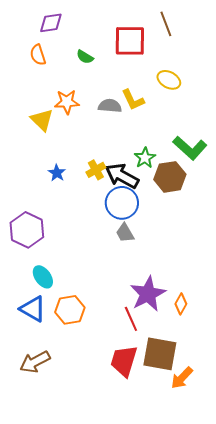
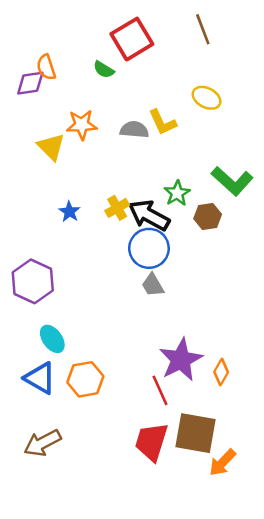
purple diamond: (51, 23) -> (30, 83), moved
red square: (130, 41) -> (132, 39), moved, turned -32
brown hexagon: (170, 177) -> (208, 217), size x0.7

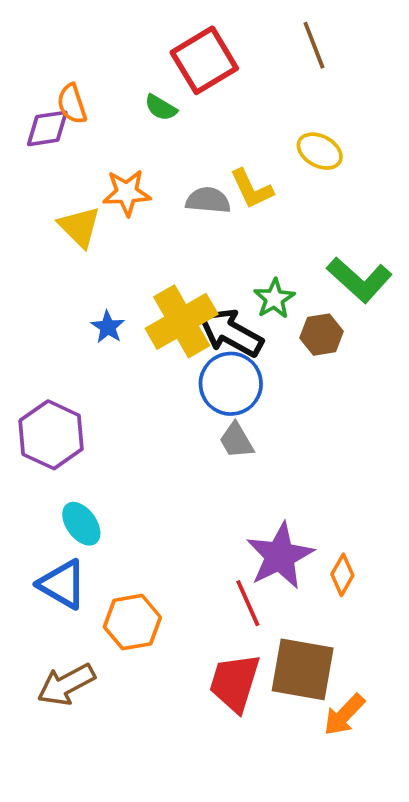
yellow cross: (117, 208) -> (182, 321), size x1.8
orange hexagon: (85, 379) -> (132, 622), moved

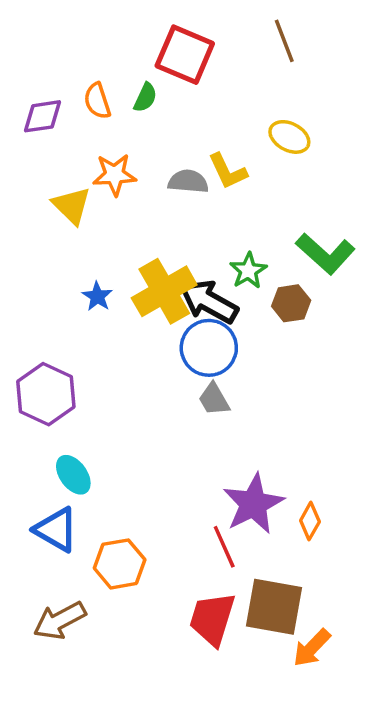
red square: (204, 60) -> (185, 55), turned -36
orange semicircle: (72, 104) -> (97, 101), moved
green semicircle: (161, 108) -> (145, 98), turned -96

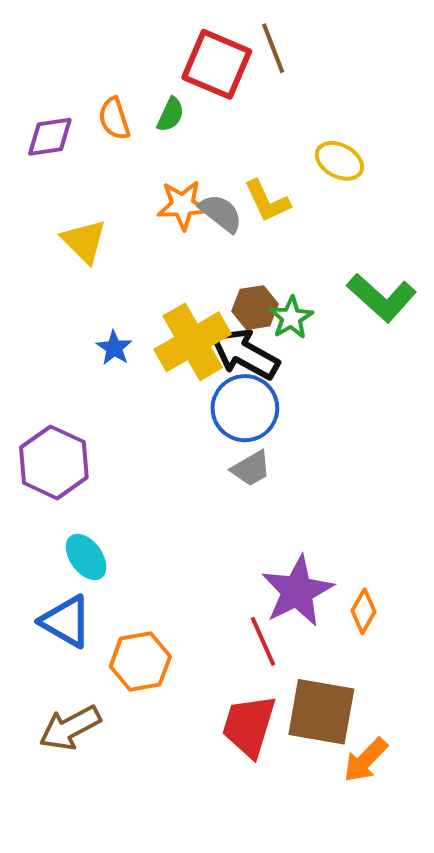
brown line: (284, 41) -> (273, 48), moved
orange star: (114, 175) -> (183, 205), moved
gray semicircle: (188, 182) -> (221, 213), turned 33
brown hexagon: (291, 303) -> (255, 308), moved
gray trapezoid: (214, 399) -> (251, 468), turned -90

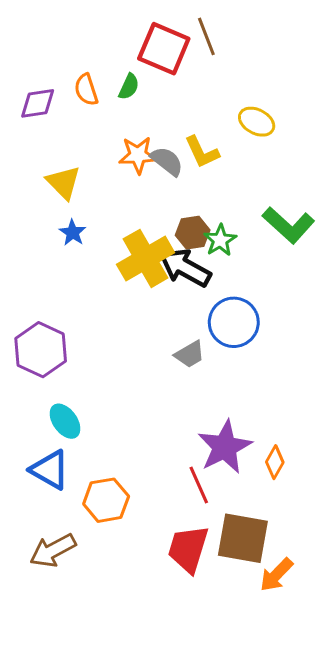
blue star: (114, 348) -> (73, 233), moved
blue circle: (245, 408) -> (234, 322), moved

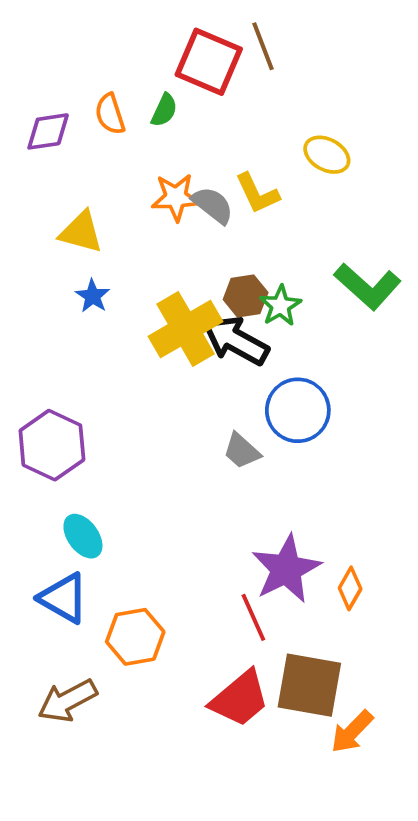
yellow triangle: (63, 182) -> (81, 232), turned -30
gray trapezoid: (190, 354) -> (242, 451), turned 72
red trapezoid: (188, 549) -> (240, 699), turned -147

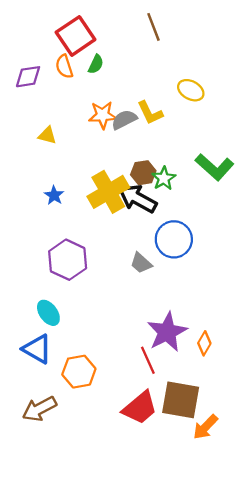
red square: (209, 62) -> (76, 36), moved, turned 33
gray semicircle: (213, 205) -> (124, 120), turned -65
yellow triangle: (81, 232) -> (47, 135), size x0.7
blue star: (93, 296) -> (54, 195), moved
purple hexagon: (52, 445) -> (68, 260), moved

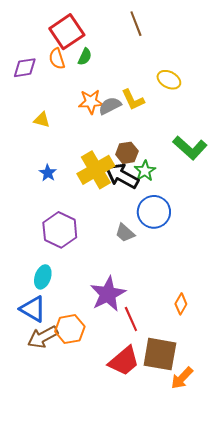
green star: (164, 178) -> (145, 171), moved
cyan ellipse: (48, 313) -> (43, 277), turned 55
purple star: (167, 332) -> (108, 294), moved
brown arrow: (39, 409) -> (43, 337), moved

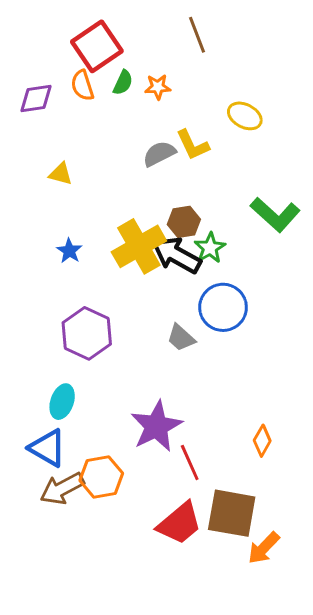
orange star: (91, 102) -> (158, 87), moved, size x0.7

